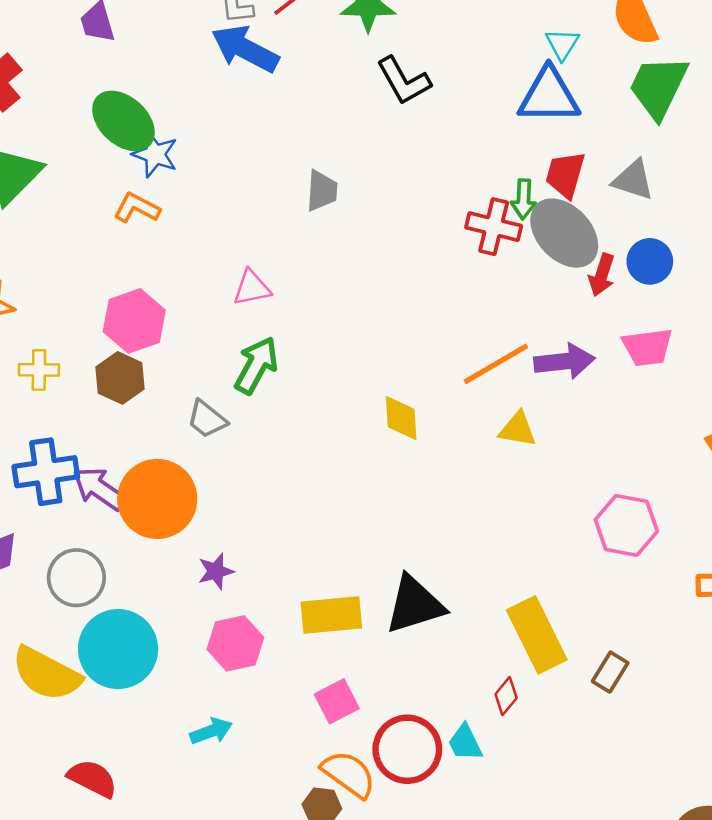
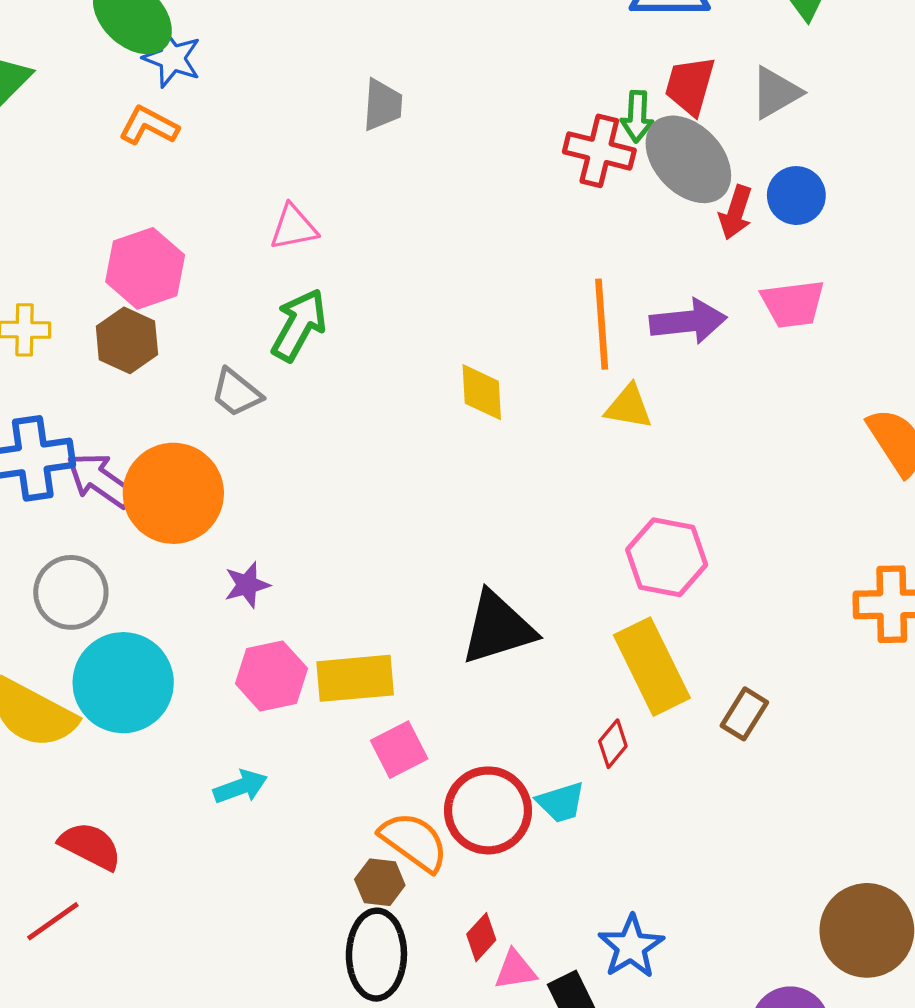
gray triangle: (633, 180) -> (776, 93), turned -48
orange line: (496, 364) -> (602, 324), turned -64
pink hexagon: (626, 525) -> (667, 557), moved
yellow rectangle: (331, 615) -> (355, 678), moved
cyan trapezoid: (465, 743) -> (561, 802), turned -81

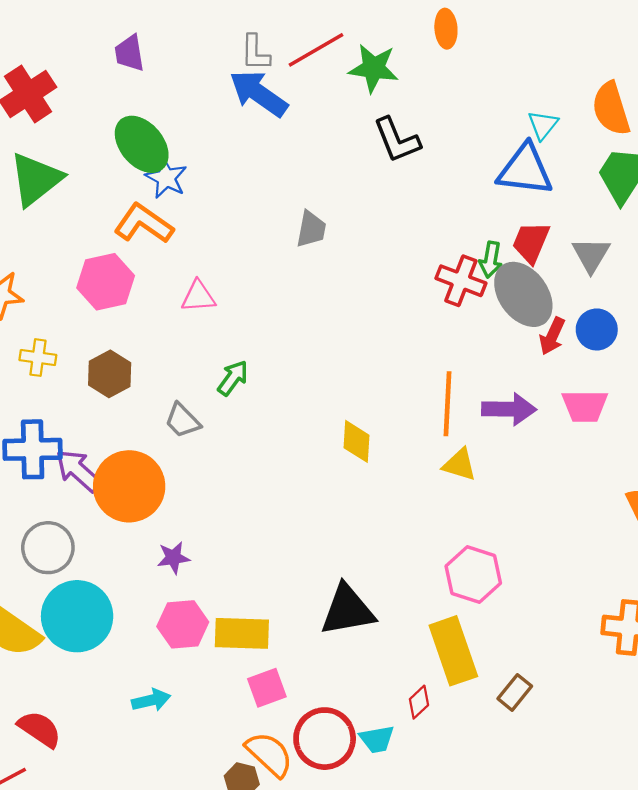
gray triangle: (776, 93) -> (591, 255), turned -36
orange L-shape: (149, 126) -> (144, 224), size x1.4
pink triangle: (294, 227) -> (198, 296), moved
pink hexagon: (145, 268) -> (106, 282), moved
green arrow: (299, 325) -> (233, 378), size x0.7

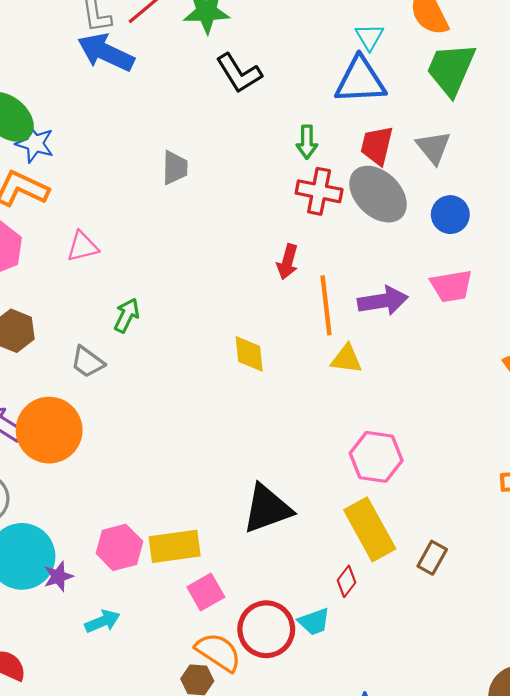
green arrow: (491, 260) -> (307, 142), moved
red arrow: (552, 336) -> (288, 262), moved
purple star: (173, 558) -> (58, 576), moved

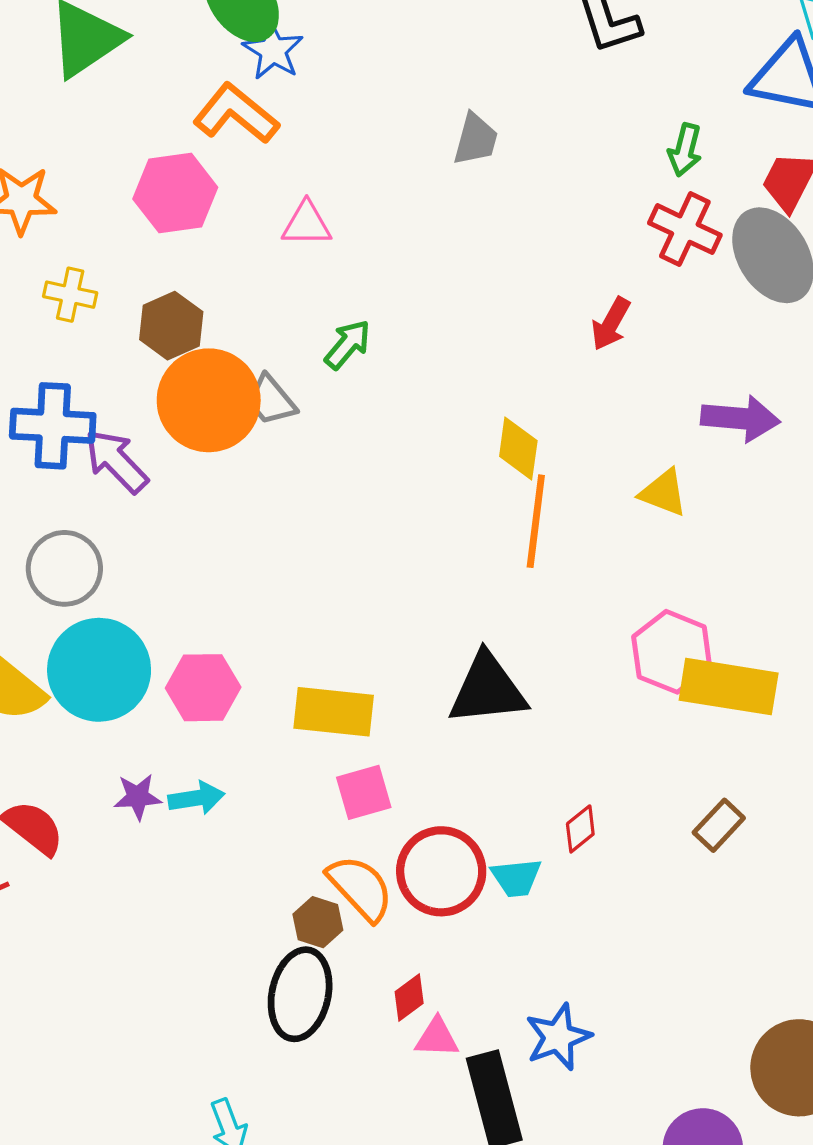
orange line: (326, 305) -> (536, 521), moved
orange circle: (49, 430) -> (209, 400), moved
yellow rectangle: (370, 529) -> (729, 687), moved, turned -66
pink hexagon: (119, 547) -> (203, 688), moved
purple star: (58, 576) -> (138, 797), moved

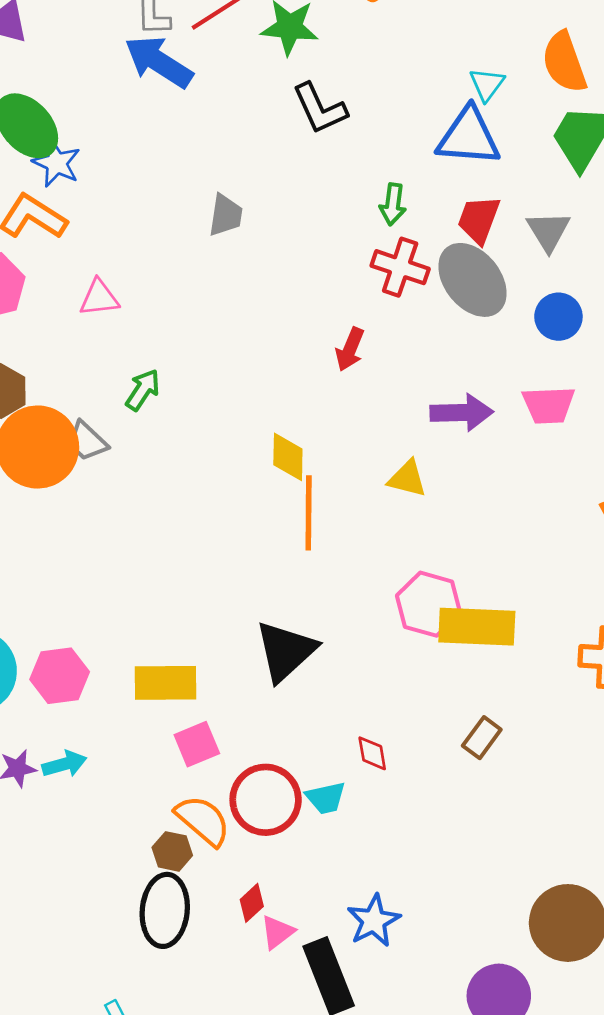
black triangle: (488, 689) -> (286, 651), turned -30
red diamond: (580, 829) -> (372, 753), turned -54
pink triangle: (437, 1038) -> (277, 932), turned -33

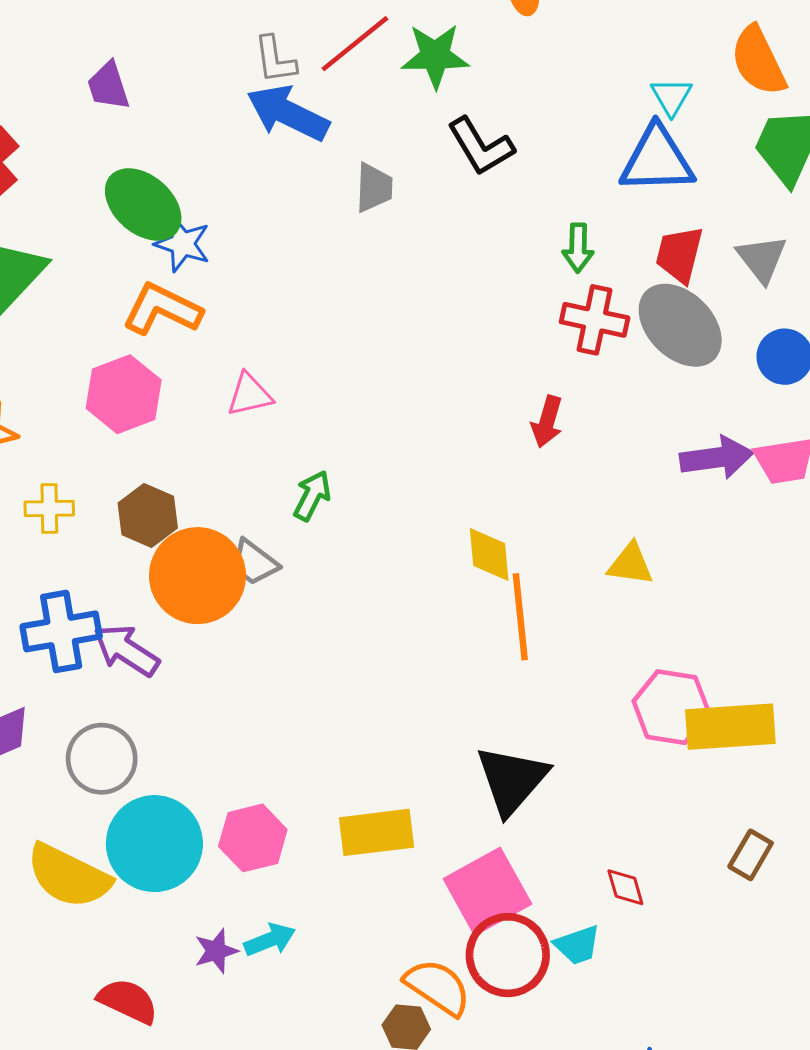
gray trapezoid: (226, 215) -> (374, 188), moved
purple arrow: (462, 413) -> (717, 458), moved
pink square: (197, 744) -> (487, 891), moved, size x1.6

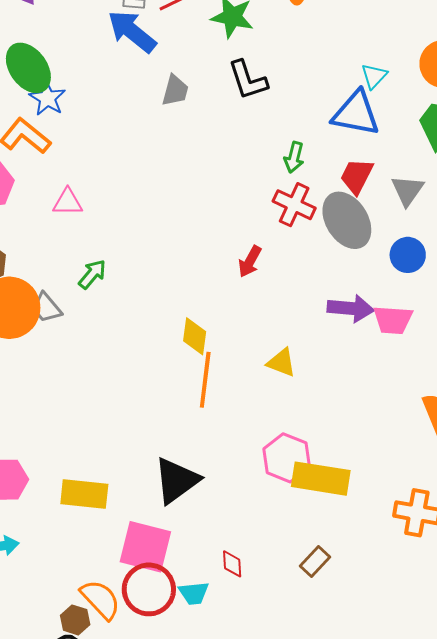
pink square: (487, 891) -> (145, 547), turned 30

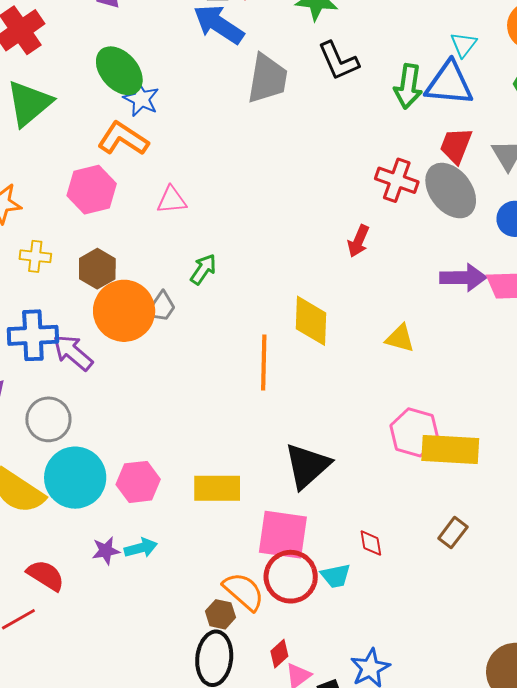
gray trapezoid: (175, 90) -> (267, 79), size x1.6
green arrow: (294, 157) -> (408, 86), moved, size x1.4
gray trapezoid: (47, 308) -> (161, 307), turned -100
yellow diamond: (195, 336) -> (311, 321), size x1.4
orange line: (205, 380) -> (264, 363), moved

